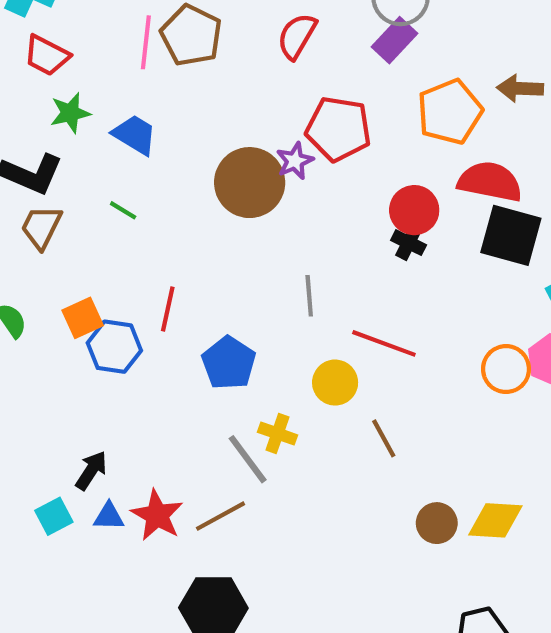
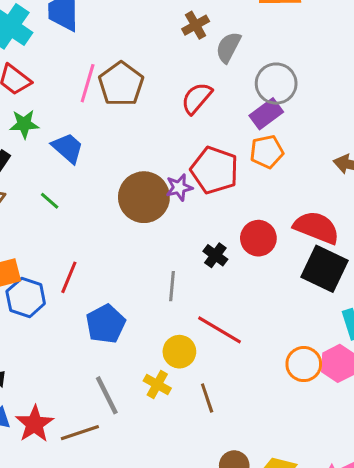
orange pentagon: (450, 112) -> (267, 152), moved, size x0.7
black cross: (409, 243) -> (215, 255), moved
yellow cross: (277, 434) -> (157, 385), moved

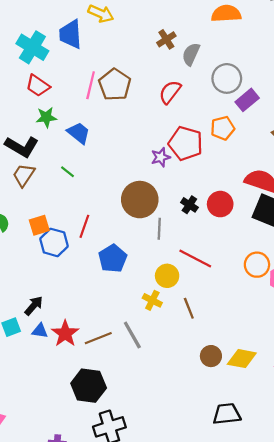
purple rectangle: (266, 114) -> (247, 100), moved
brown circle: (144, 197) -> (140, 200), moved
red circle: (258, 238) -> (220, 204), moved
orange circle: (304, 364) -> (257, 265), moved
gray line: (107, 395) -> (132, 335), moved

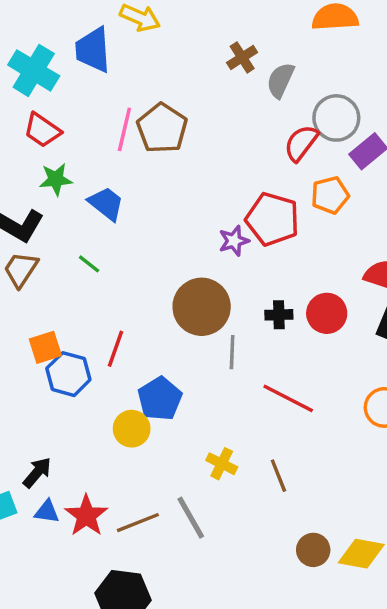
red semicircle: (170, 92) -> (301, 143), moved
black cross: (189, 205) -> (279, 315), turned -35
yellow circle: (167, 276) -> (132, 429), moved

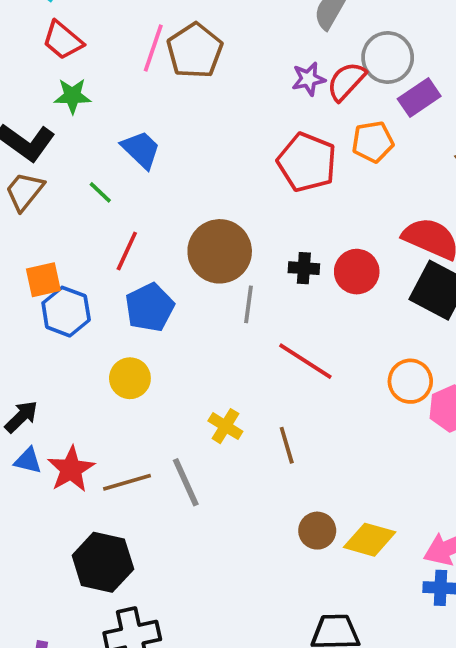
blue trapezoid: (106, 204) -> (141, 150), moved
purple star: (234, 241) -> (309, 79), moved
red line: (116, 349) -> (127, 251), moved
blue pentagon: (160, 399) -> (150, 307), moved

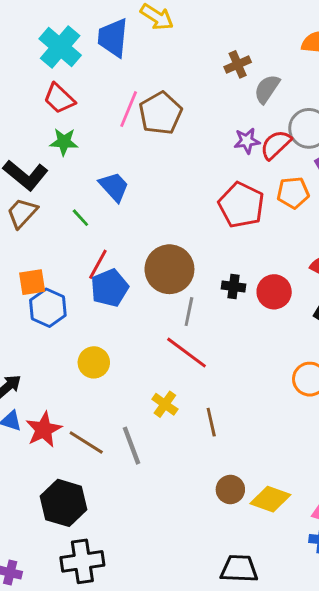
blue pentagon: (150, 307) -> (110, 288), moved
red line: (305, 361) -> (186, 353), moved
brown line: (127, 482) -> (86, 443), turned 45

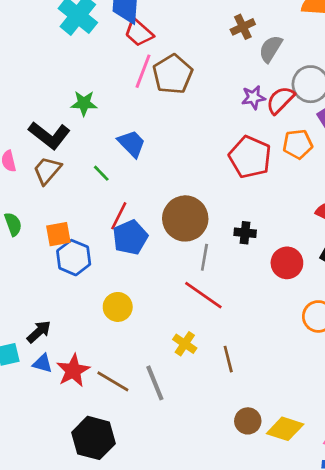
red trapezoid: (59, 98) -> (139, 33), moved
red circle: (274, 292) -> (287, 263), moved

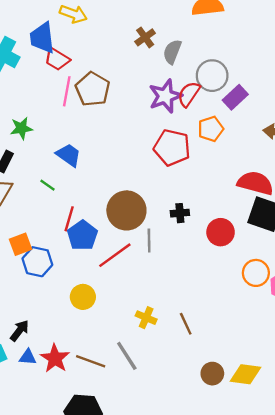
purple star: (253, 97) -> (165, 96), size x1.6
red line: (203, 295) -> (115, 255), moved, turned -60

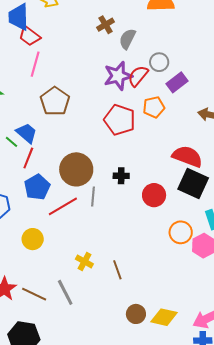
gray circle: (212, 76) -> (159, 62), size x0.7
brown pentagon: (93, 89) -> (55, 101), moved
blue trapezoid: (69, 155) -> (27, 133), moved
red line: (69, 219) -> (28, 158), moved

